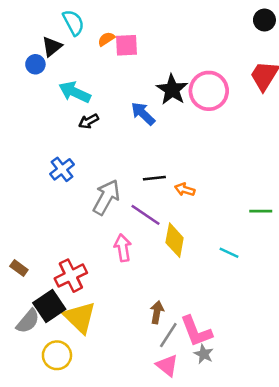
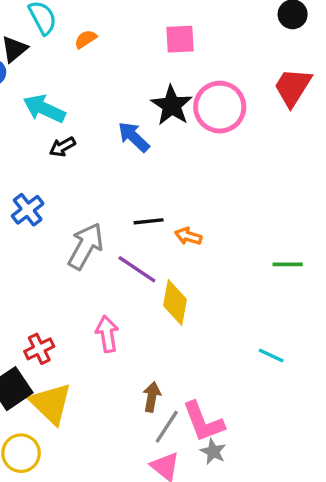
pink square: (127, 45) -> (180, 39), moved
pink arrow: (123, 248) -> (107, 334), moved
cyan line: (229, 253) -> (271, 355), moved
red cross: (71, 276) -> (39, 349), size x0.7

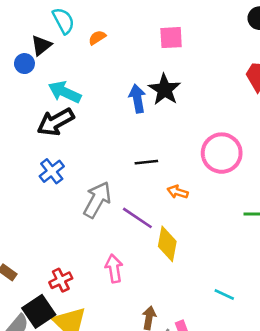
pink circle: (220, 107) -> (222, 153), moved
blue arrow: (134, 137) -> (137, 99), moved, turned 36
black arrow: (62, 147) -> (56, 122), moved, size x1.8
black line: (149, 221) -> (146, 162), moved
cyan line: (271, 355) -> (224, 294), moved

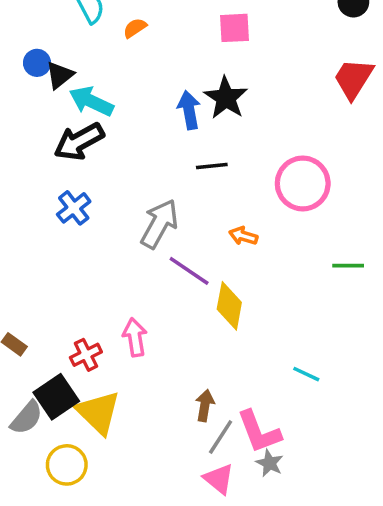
black triangle: (41, 45) -> (60, 75), moved
black line: (146, 162) -> (212, 166), moved
gray arrow: (97, 200) -> (159, 224), moved
pink arrow: (114, 269) -> (135, 337), moved

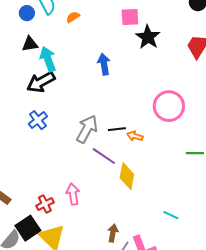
blue circle: (37, 63) -> (27, 13), moved
black triangle: (60, 75) -> (30, 44), turned 30
black star: (226, 98) -> (148, 37), moved
cyan arrow: (91, 101) -> (48, 59), turned 45
black line: (212, 166) -> (117, 129), moved

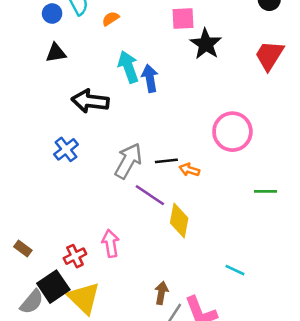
cyan arrow: (48, 59) -> (128, 67), moved
black arrow: (41, 82) -> (90, 101), moved, turned 36

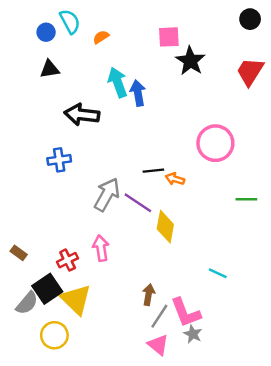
blue cross: (66, 149) -> (59, 160), turned 30
gray arrow: (128, 161) -> (107, 194), moved

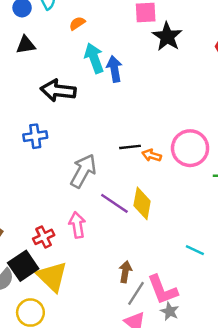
orange semicircle: (101, 37) -> (77, 23), moved
pink circle: (215, 143) -> (190, 148), moved
purple line: (138, 203) -> (114, 203), moved

